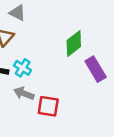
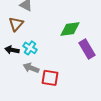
green diamond: (74, 44) -> (70, 29), turned 30

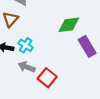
red square: (50, 78) -> (47, 78), turned 30

